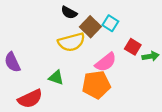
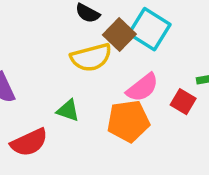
cyan square: (110, 23) -> (149, 29), size x1.6
red square: (133, 47) -> (183, 102), moved

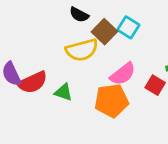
cyan square: (149, 29) -> (128, 27), size x0.7
red semicircle: (29, 142) -> (33, 82), moved

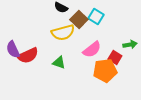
green triangle: (64, 92) -> (59, 62), moved
orange pentagon: (111, 101) -> (105, 70), moved

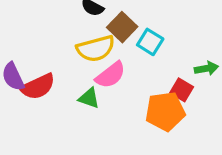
cyan square: (96, 16) -> (150, 42), moved
pink semicircle: (92, 50) -> (111, 75), moved

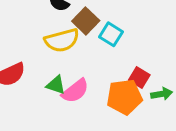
green arrow: (206, 68) -> (162, 94), moved
pink semicircle: (111, 75) -> (75, 91), moved

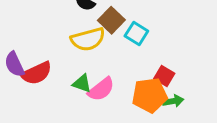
green arrow: (162, 94) -> (173, 101), moved

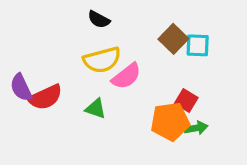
brown square: (111, 20) -> (173, 39), moved
cyan square: (136, 33) -> (198, 45), moved, turned -30
pink semicircle: (101, 89) -> (126, 76), moved

